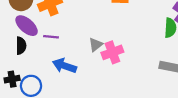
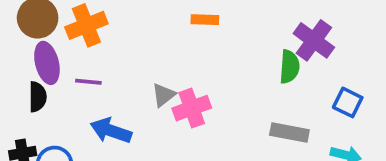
purple ellipse: (27, 26) -> (47, 63), turned 35

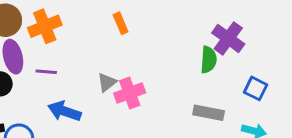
orange rectangle: (205, 20) -> (121, 23), moved, turned 65

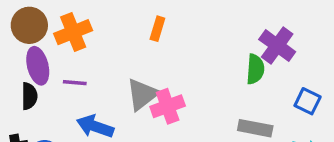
orange rectangle: (121, 23) -> (157, 29), turned 40
gray triangle: (107, 82) -> (142, 94), size x1.5

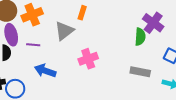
gray triangle: (142, 94) -> (64, 31), moved

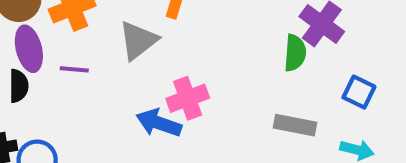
blue arrow: (45, 71) -> (159, 123), moved

